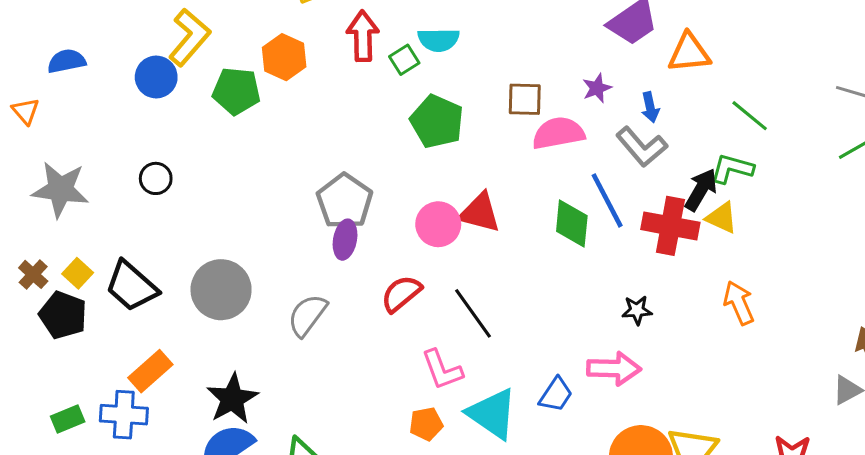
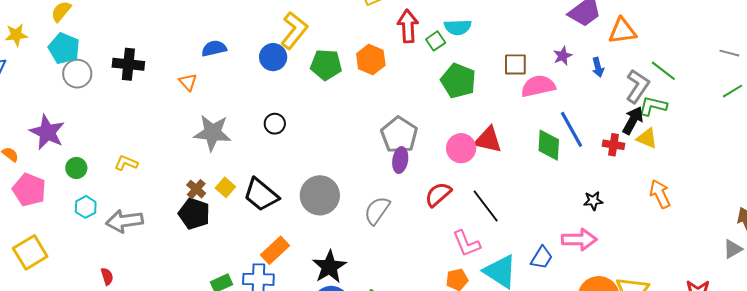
orange hexagon: (284, 57) -> (371, 59), moved
gray L-shape: (642, 147) -> (637, 86), moved, turned -104
red cross: (670, 226) -> (614, 145), size x0.6
black pentagon: (63, 315) -> (194, 214), moved

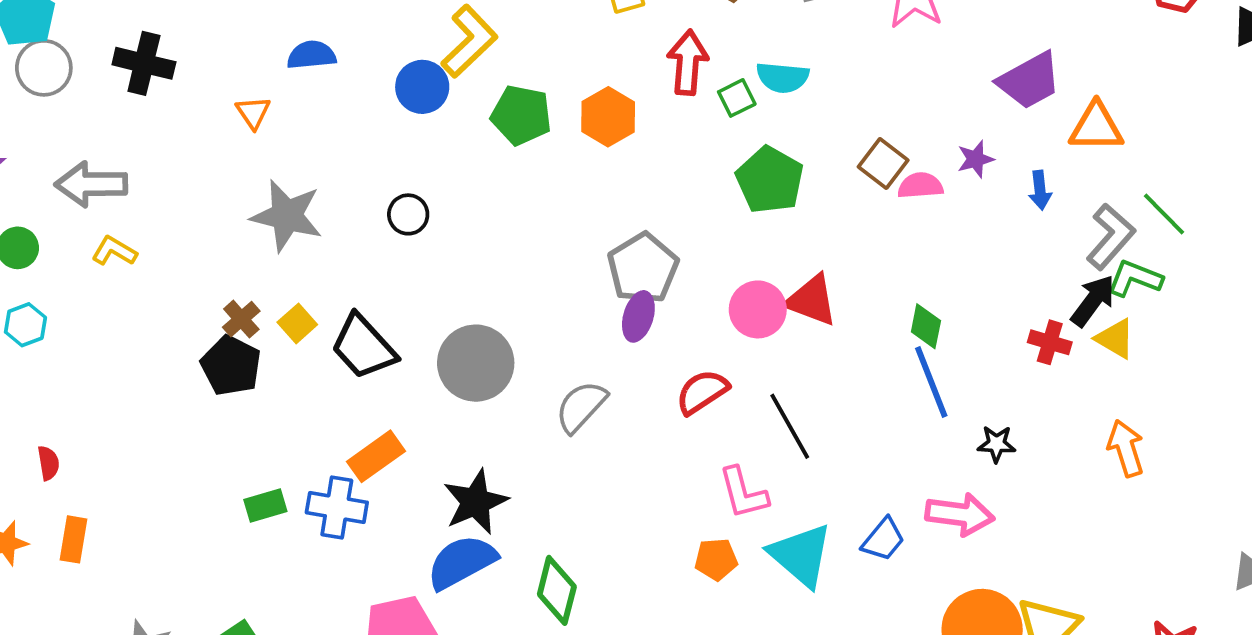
brown square: (515, 64) -> (883, 163), turned 30
pink semicircle: (538, 86) -> (920, 186), moved, size x0.7
blue line: (571, 129) -> (931, 382), moved
green diamond: (549, 145) -> (926, 326), size x0.7
gray arrow: (124, 221) -> (91, 184), moved

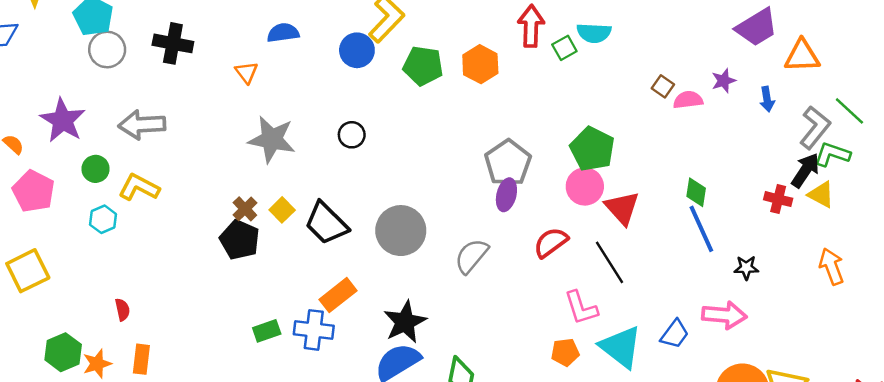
brown square: (883, 163) -> (663, 86), size x0.7
green pentagon: (770, 180) -> (592, 149), moved
yellow L-shape: (114, 251) -> (139, 187), moved, size x1.4
red triangle: (811, 300) -> (622, 208), moved, turned 30

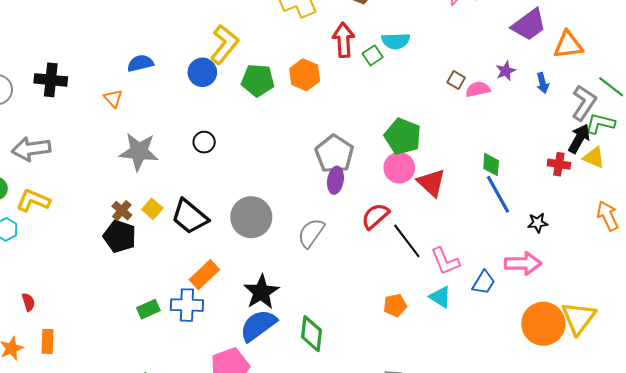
black line: (610, 262) -> (407, 241), moved
pink L-shape: (581, 308) -> (445, 261), moved
cyan triangle: (621, 347) -> (440, 297), size x0.6

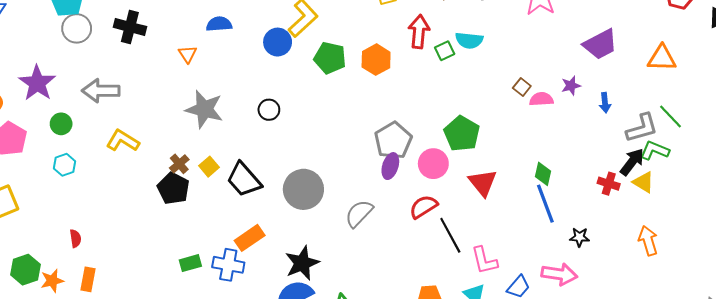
orange triangle: (568, 45) -> (662, 58), moved
gray L-shape: (584, 103) -> (642, 128), turned 32
pink circle: (399, 168) -> (433, 164), moved
yellow L-shape: (33, 201) -> (123, 141), moved

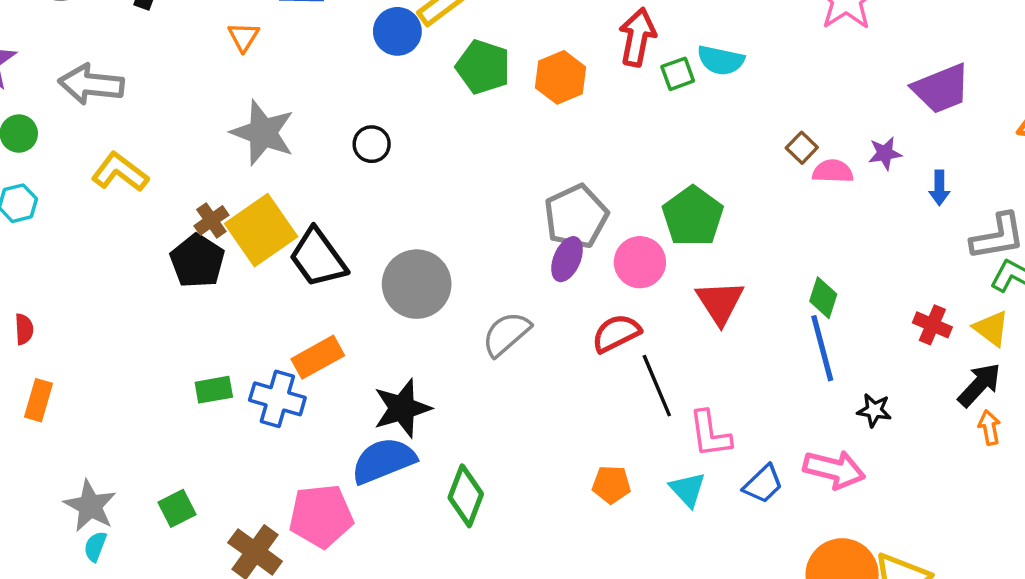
black arrow: (632, 162) -> (979, 385), moved
yellow square: (209, 167) -> (261, 230), size x2.0
orange arrow: (648, 241) -> (989, 428), size x0.7

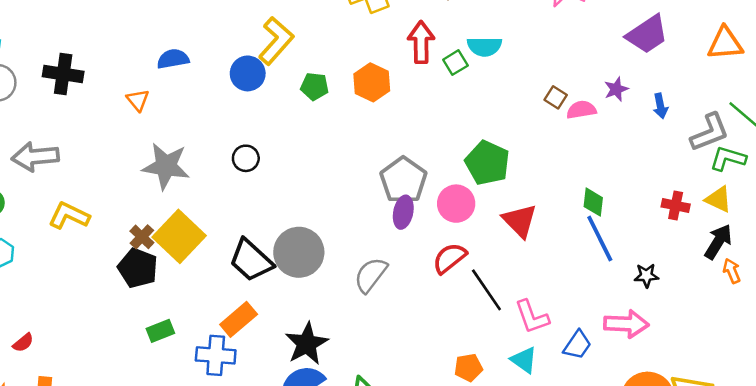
green pentagon: (483, 67) -> (315, 86), size x0.7
black trapezoid: (318, 258) -> (251, 260), moved
red semicircle: (24, 329) -> (23, 343), turned 65
green rectangle: (214, 390) -> (160, 331), moved

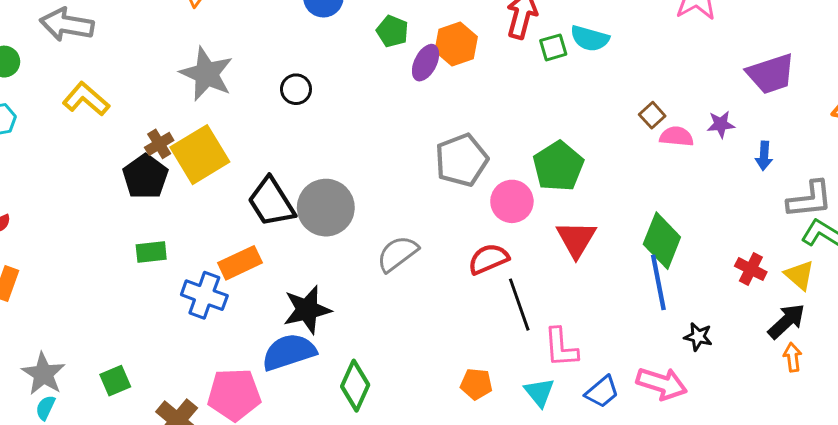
green diamond: (593, 202) -> (662, 241), size x1.6
purple ellipse: (403, 212) -> (426, 63), moved

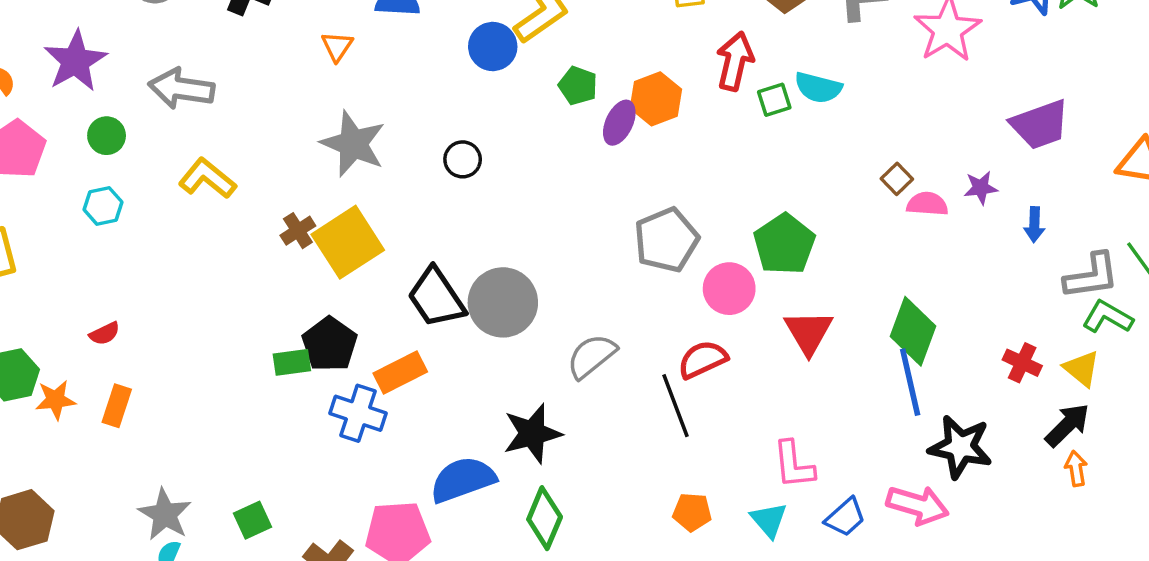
black pentagon: (145, 177) -> (330, 344), moved
black line: (519, 305) -> (675, 406), moved
black star: (307, 310) -> (532, 433), moved
black star: (698, 337) -> (960, 447), size x1.8

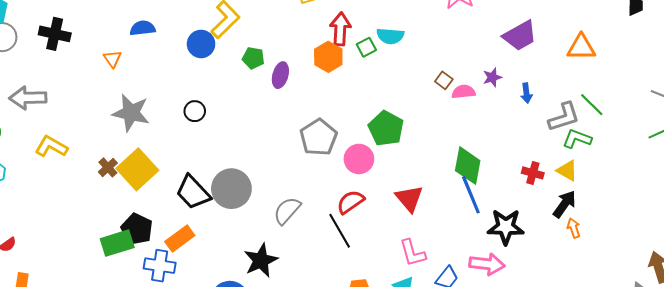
orange hexagon: (656, 99) -> (328, 57), moved
red triangle: (809, 332) -> (409, 198), moved
green rectangle: (292, 362) -> (117, 243), size x1.5

